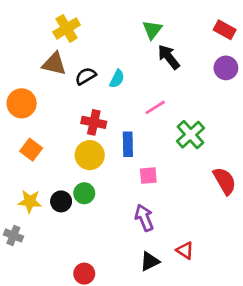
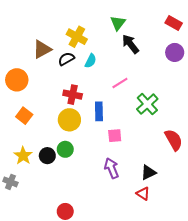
yellow cross: (67, 28) -> (77, 37), moved, turned -30
brown triangle: (54, 64) -> (42, 49), turned -42
yellow star: (30, 201) -> (23, 156), turned 30
black triangle: (150, 261) -> (148, 172), moved

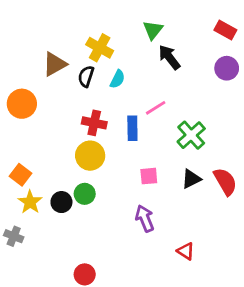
black semicircle: (66, 59) -> (86, 76), turned -42
blue rectangle: (99, 111) -> (132, 128), moved
orange square: (24, 116) -> (20, 175), moved
black triangle: (148, 172) -> (191, 179), moved

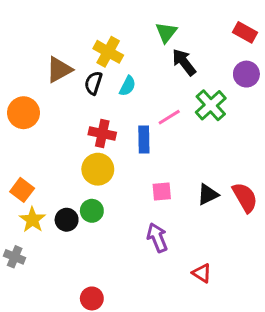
green cross: (191, 135) -> (211, 105), moved

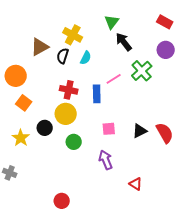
orange square: (22, 190) -> (24, 103), moved
green circle: (92, 211) -> (74, 142), moved
yellow star: (32, 220) -> (21, 138), moved
black circle: (67, 220) -> (45, 128), moved

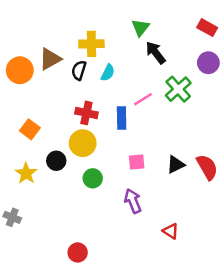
yellow cross: (73, 35) -> (91, 44), turned -30
orange circle: (16, 76) -> (20, 70), moved

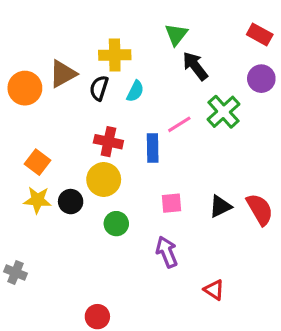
yellow star: (26, 173) -> (38, 200), moved, turned -30

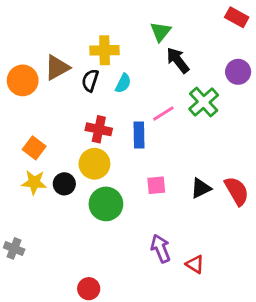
red rectangle: (260, 34) -> (237, 17), moved
green circle: (116, 224) -> (106, 204), size x1.5
purple arrow: (167, 252) -> (161, 248), moved

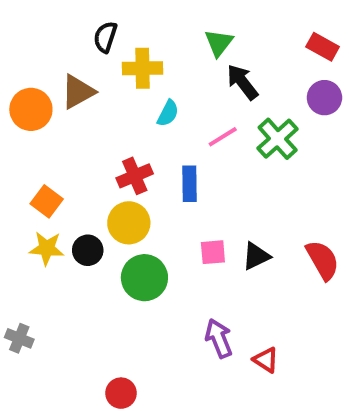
red rectangle: (237, 17) -> (323, 47), moved
black semicircle: (90, 80) -> (105, 37), moved
pink line: (163, 113) -> (223, 137), moved
red cross: (99, 129) -> (135, 176), turned -35
black triangle: (201, 188) -> (256, 256), moved

